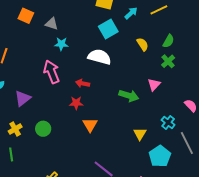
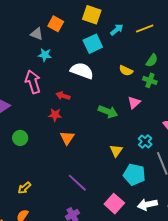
orange square: (26, 16) -> (56, 24), moved
yellow semicircle: (143, 44) -> (126, 71), moved, turned 144
green cross: (168, 61) -> (150, 80), turned -32
cyan pentagon: (160, 156) -> (134, 175), turned -30

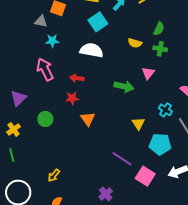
green circle: (20, 138) -> (45, 119), moved
purple line: (77, 183) -> (122, 159), moved

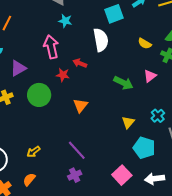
white semicircle: (91, 50) -> (101, 40), turned 55
red star: (72, 98) -> (63, 75), moved
green circle: (45, 119) -> (39, 95), size x1.5
purple line: (122, 159) -> (77, 150), moved
purple cross: (106, 194) -> (75, 175), moved

